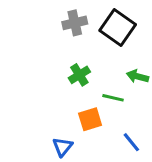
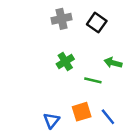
black square: (118, 27) -> (97, 23), size x0.7
orange square: (90, 119) -> (82, 112), moved

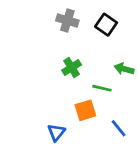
gray cross: (61, 19) -> (67, 20), turned 30
orange square: (82, 112) -> (85, 110), moved

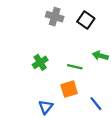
green cross: (72, 67) -> (40, 62), moved
green line: (102, 88) -> (75, 67), moved

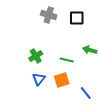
black square: (86, 20) -> (77, 18), turned -35
blue triangle: (46, 107) -> (39, 79), moved

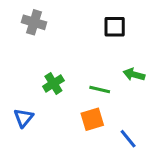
gray cross: (49, 15) -> (34, 22), moved
blue triangle: (39, 79) -> (24, 118), moved

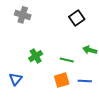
black square: (115, 27) -> (77, 18), turned -35
blue line: (128, 139) -> (85, 81), moved, turned -48

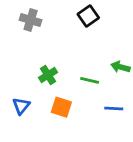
black square: (77, 18) -> (88, 16), moved
orange square: (62, 80) -> (61, 107), moved, turned 35

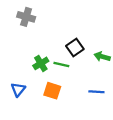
black square: (88, 16) -> (75, 48), moved
green line: (90, 80) -> (61, 65), moved

